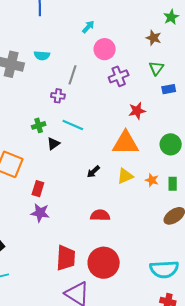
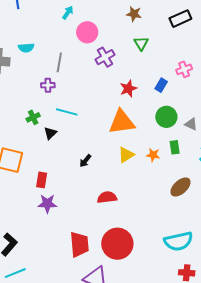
blue rectangle: (169, 89) -> (161, 85), moved, turned -40
black arrow: (93, 172) -> (85, 161), moved
green rectangle: (173, 184) -> (175, 147), moved

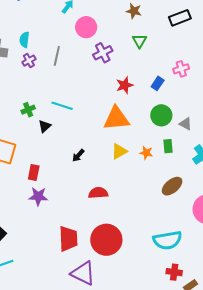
cyan semicircle: (26, 48) -> (24, 40), turned 98
purple cross: (48, 85) -> (29, 61), moved, turned -32

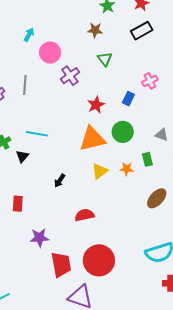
green circle: (161, 115) -> (123, 132), moved
purple star: (38, 196) -> (39, 238), moved

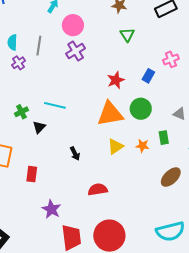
purple cross: (70, 76) -> (76, 51), moved
gray line: (25, 85) -> (39, 46), moved
black arrow: (60, 181) -> (75, 154), turned -64
purple star: (39, 238) -> (51, 209), turned 30

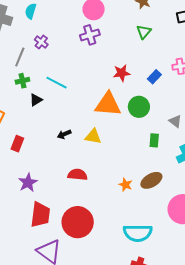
gray line: (39, 46) -> (20, 57), moved
purple cross: (18, 63) -> (41, 42), moved, turned -32
yellow triangle: (115, 146) -> (93, 136), moved, turned 30
orange star: (142, 146) -> (126, 185), moved
black arrow: (75, 154) -> (64, 134), turned 80

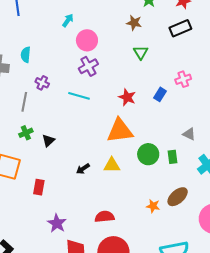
red star: (122, 73) -> (127, 97), turned -30
green cross: (22, 81) -> (26, 133), moved
cyan line: (57, 83) -> (79, 96), moved
green circle: (139, 107) -> (148, 154), moved
red semicircle: (77, 175) -> (105, 217), moved

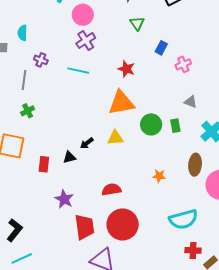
pink cross: (183, 79) -> (183, 64), moved
blue rectangle: (160, 94) -> (161, 48), moved
black triangle: (48, 141) -> (69, 157), moved, turned 32
brown ellipse: (178, 197) -> (195, 165), moved, turned -40

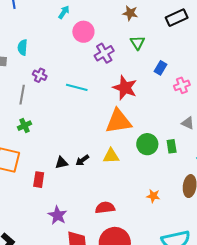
purple cross: (86, 41) -> (104, 53), moved
red star: (126, 69) -> (125, 88), size x1.4
black triangle: (69, 157) -> (61, 163), moved

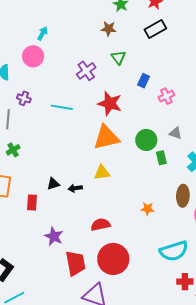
pink circle: (83, 32) -> (33, 56), moved
green circle: (147, 144) -> (146, 140), moved
black arrow: (82, 160) -> (75, 188), moved, turned 32

